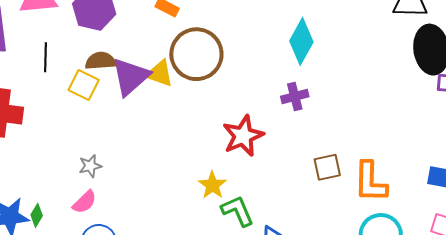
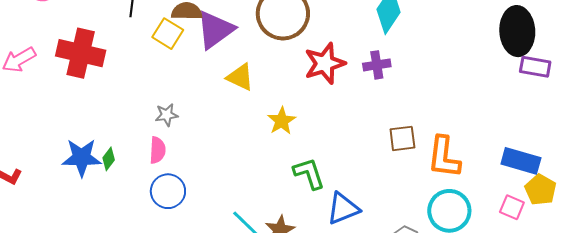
yellow triangle: (160, 73) -> (240, 77), moved
red star: (243, 136) -> (325, 63), moved
yellow star: (212, 185) -> (282, 121), moved
pink semicircle: (84, 202) -> (158, 150), turned -48

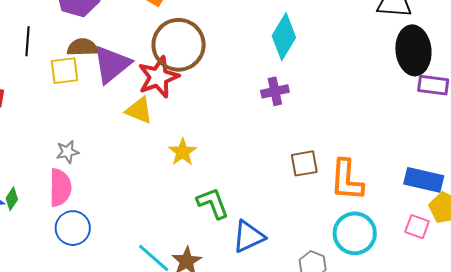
yellow square: (168, 34) -> (65, 71), turned -36
red star: (325, 63) -> (158, 77), moved
pink semicircle: (158, 150) -> (60, 188), size x1.4

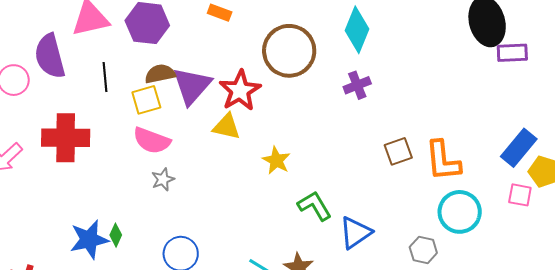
brown circle: (179, 45) -> (289, 51), moved
blue rectangle: (424, 180) -> (519, 148), turned -54
pink semicircle: (60, 188) -> (152, 141), moved, turned 120

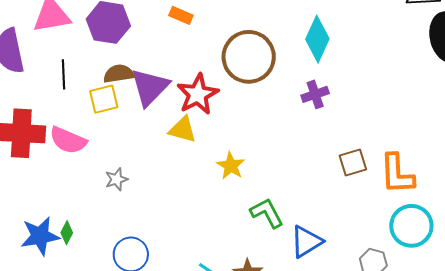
pink semicircle: (152, 141) -> (68, 140), moved

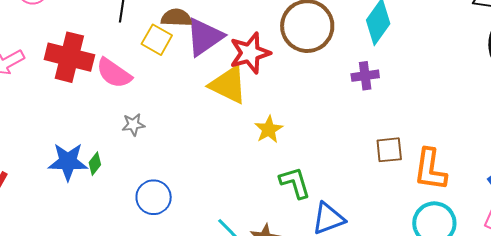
yellow square: (104, 99) -> (157, 40), turned 32
yellow triangle: (183, 130) -> (228, 85), size x1.4
gray star: (116, 179) -> (133, 125), moved

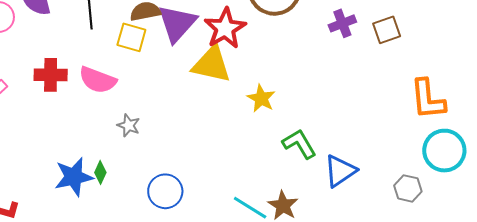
red cross: (69, 57) -> (51, 75), size x0.7
gray star: (133, 125) -> (129, 125), turned -30
brown square: (389, 150) -> (387, 30), moved

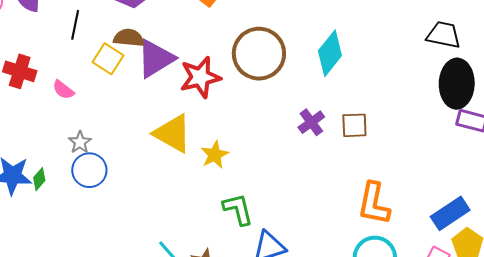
purple cross: (342, 23) -> (311, 122), moved, turned -32
yellow triangle: (212, 64) -> (173, 133), moved
pink semicircle: (98, 80) -> (63, 90), size x0.6
blue circle: (165, 191) -> (89, 170), moved

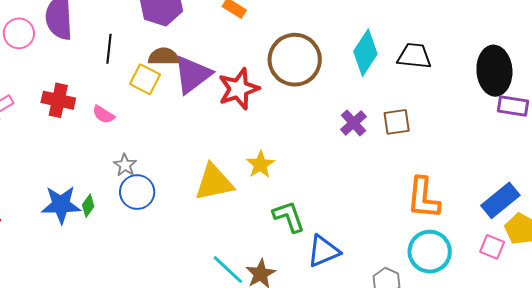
black trapezoid: (444, 35) -> (414, 56), moved
yellow triangle: (173, 133) -> (214, 182), moved, turned -36

